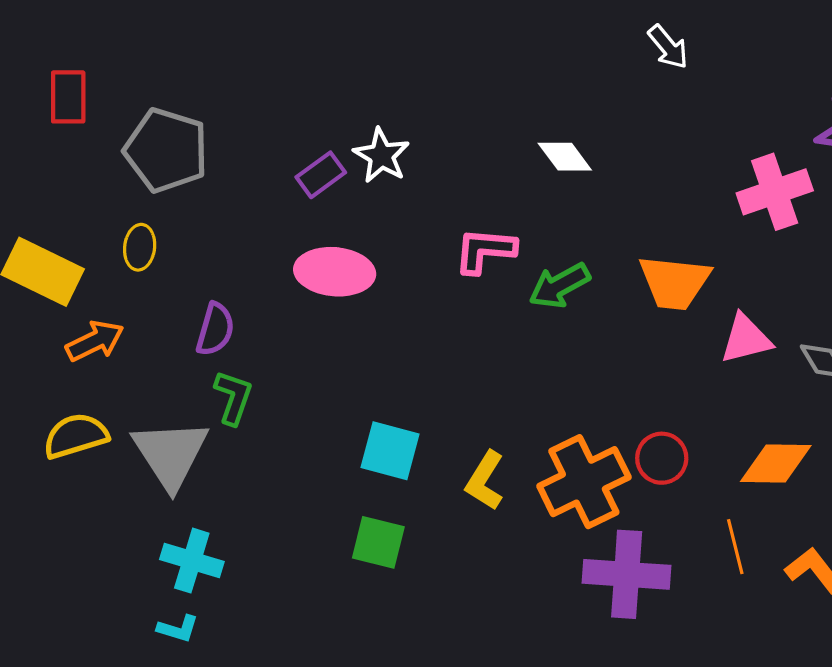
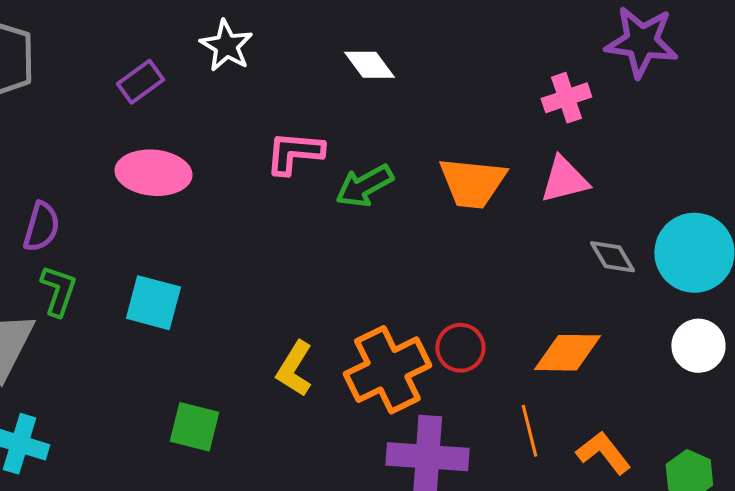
white star: (381, 156) -> (226, 46), moved
pink cross: (775, 192) -> (566, 98), size x0.7
pink triangle: (746, 339) -> (564, 180), moved
cyan square: (390, 451) -> (153, 303), moved

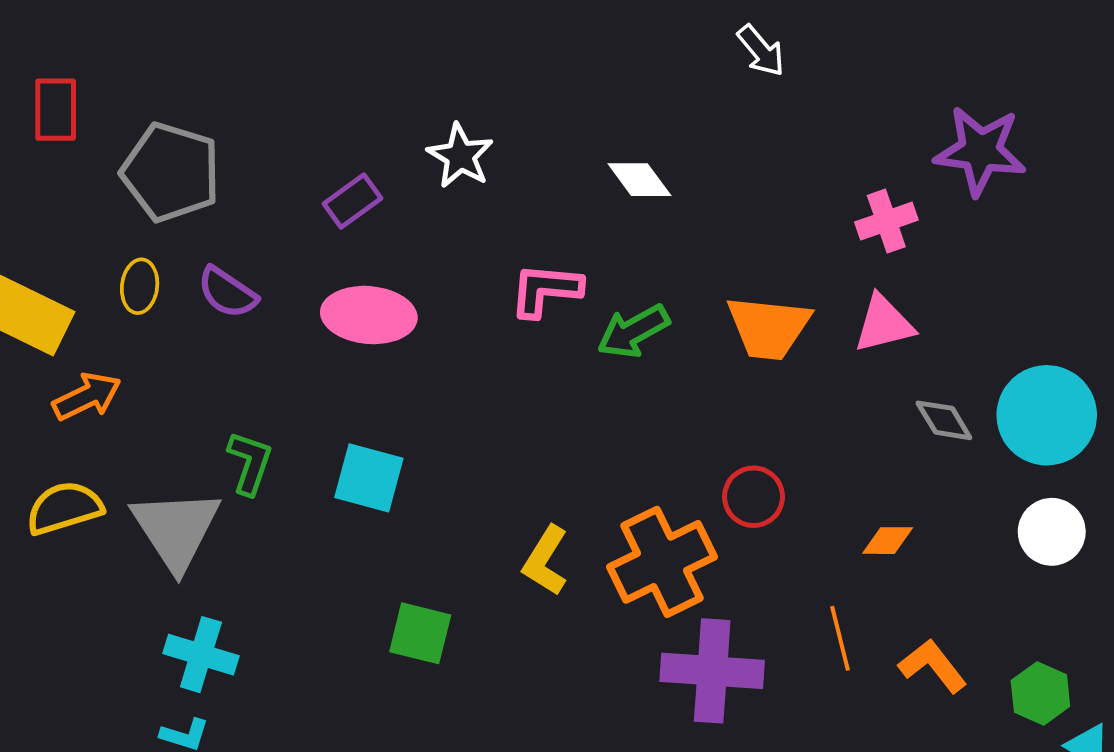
purple semicircle: (41, 227) -> (227, 292), moved, turned 108
red circle: (460, 348) -> (754, 497), moved
orange diamond: (567, 353) -> (888, 541), size x0.6

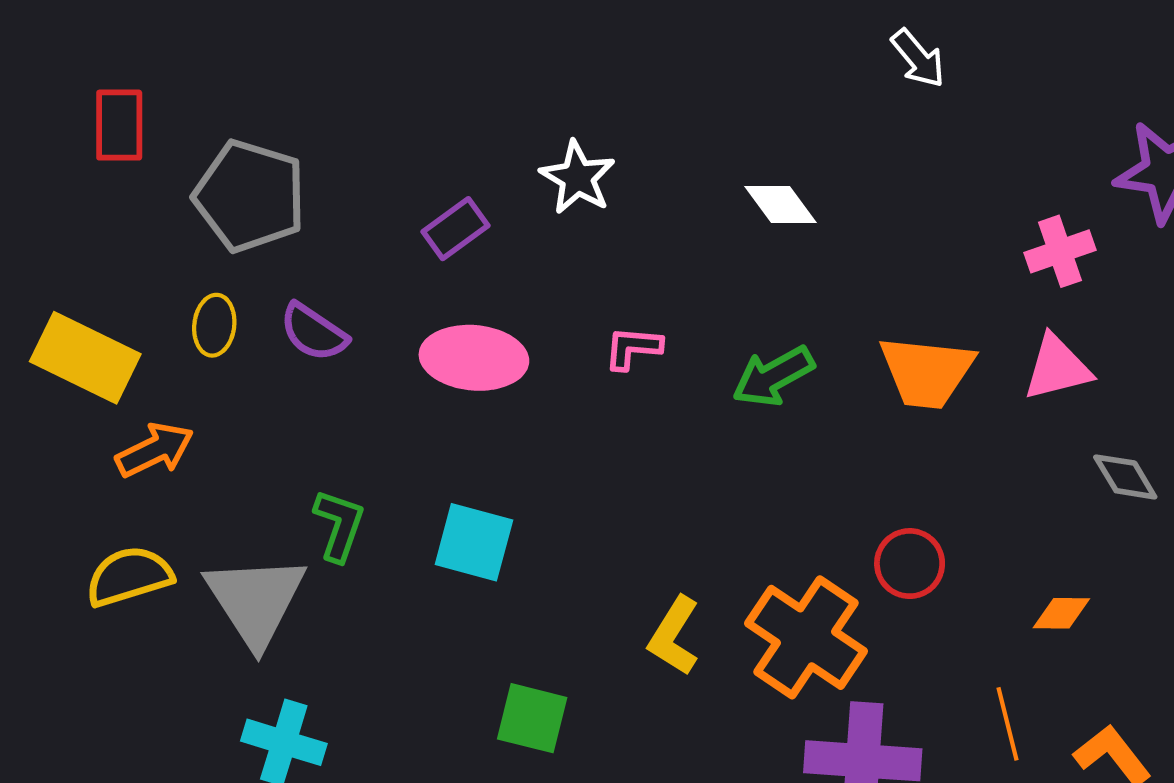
pink L-shape: (546, 290) -> (633, 348), moved, size x0.7
orange cross: (662, 562) -> (806, 637), turned -30

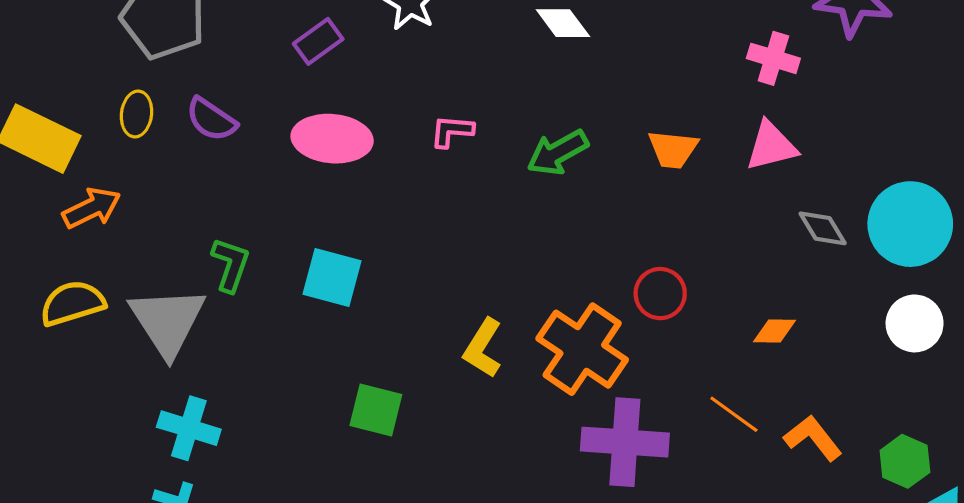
pink cross: (1060, 251) -> (773, 58), turned 36
orange trapezoid: (927, 372) -> (673, 149), size x0.7
orange line: (1007, 724) -> (734, 414), turned -40

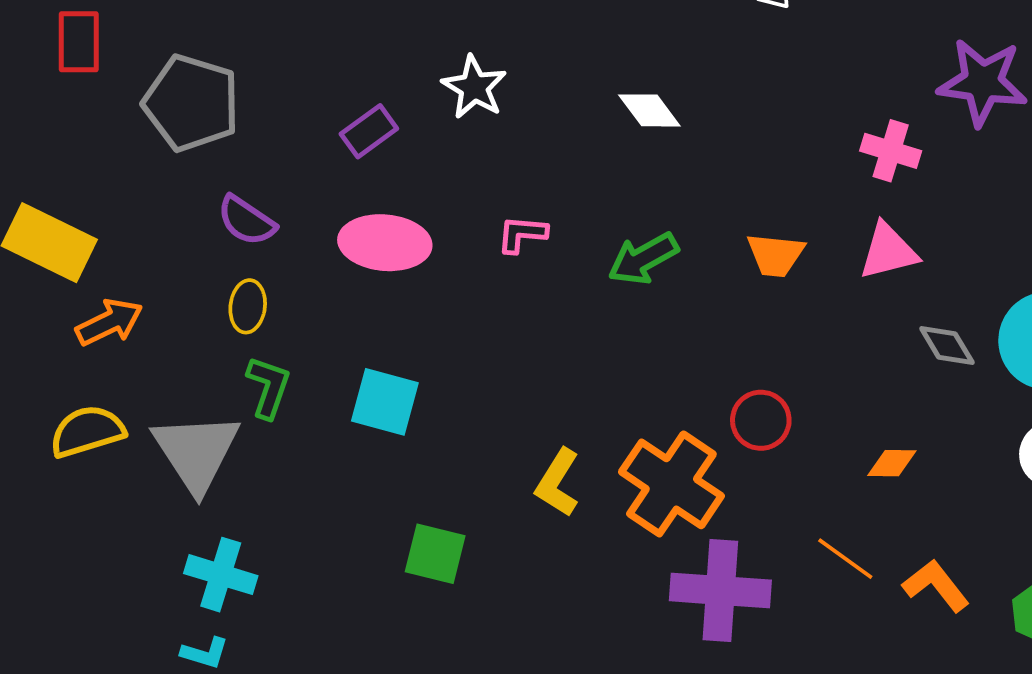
yellow ellipse: (136, 114) -> (248, 306), moved

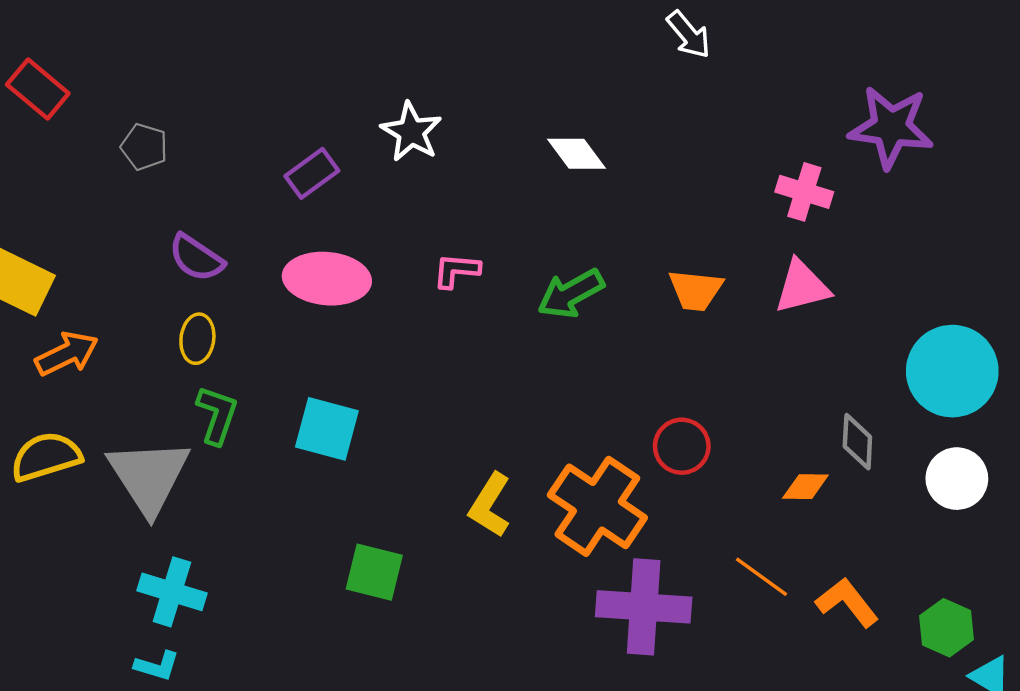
red rectangle: (79, 42) -> (38, 89), turned -50
gray pentagon: (191, 103) -> (144, 147), size x0.5
gray diamond: (947, 346) -> (857, 442), moved, turned 34

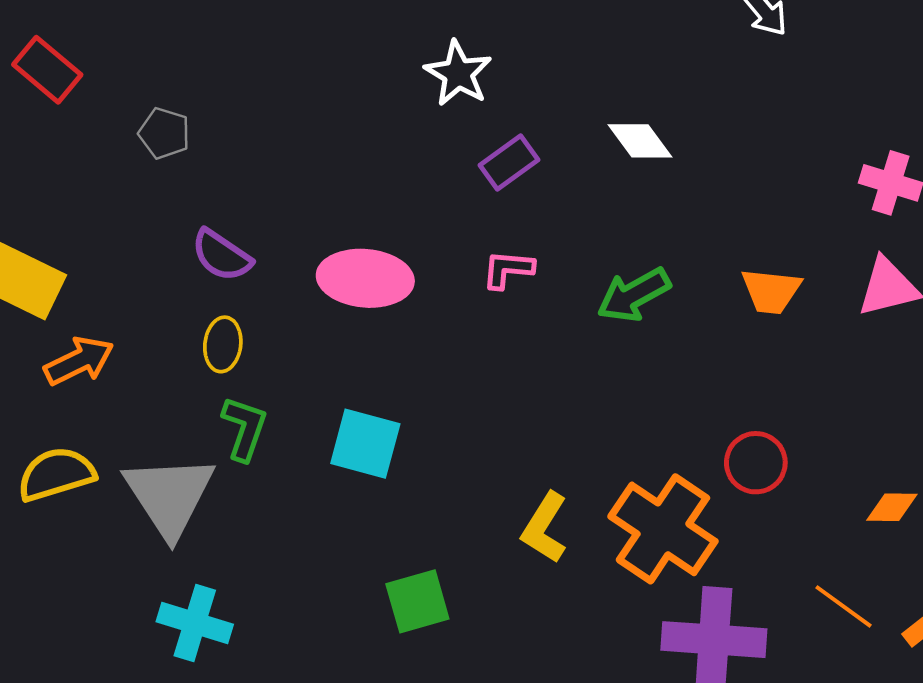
white star: (411, 132) -> (458, 73), moved
purple rectangle: (312, 173) -> (509, 163), moved
green square: (374, 572) -> (417, 601), turned -30

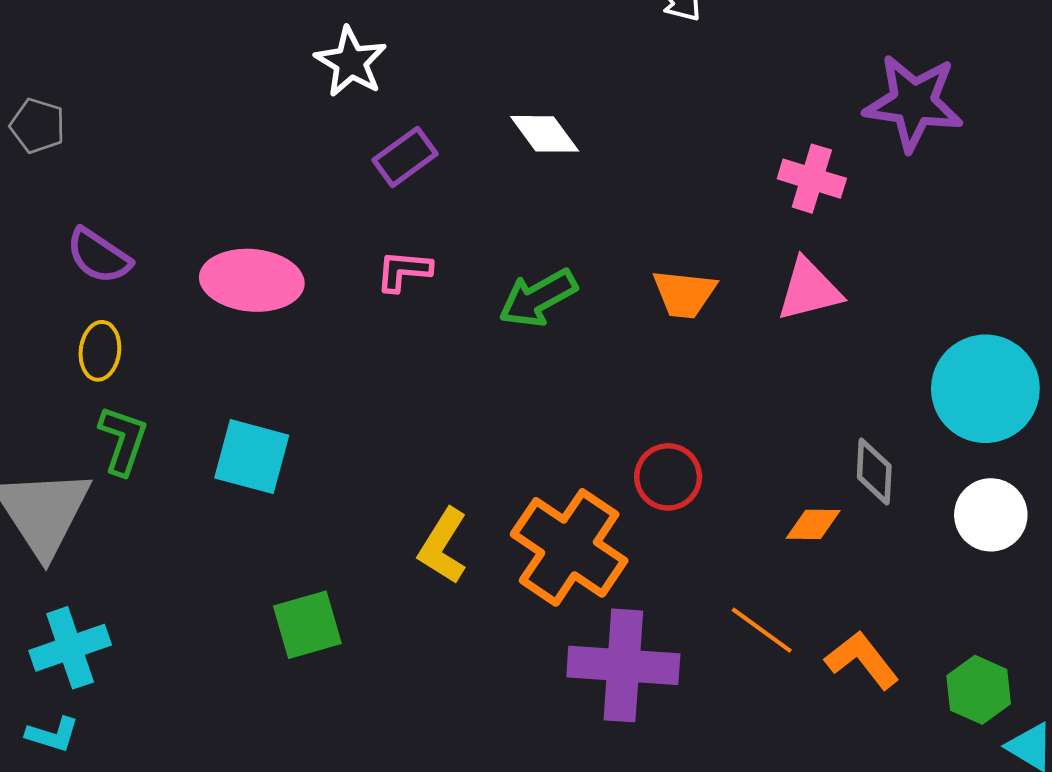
cyan cross: (195, 623) -> (70, 648), turned -36

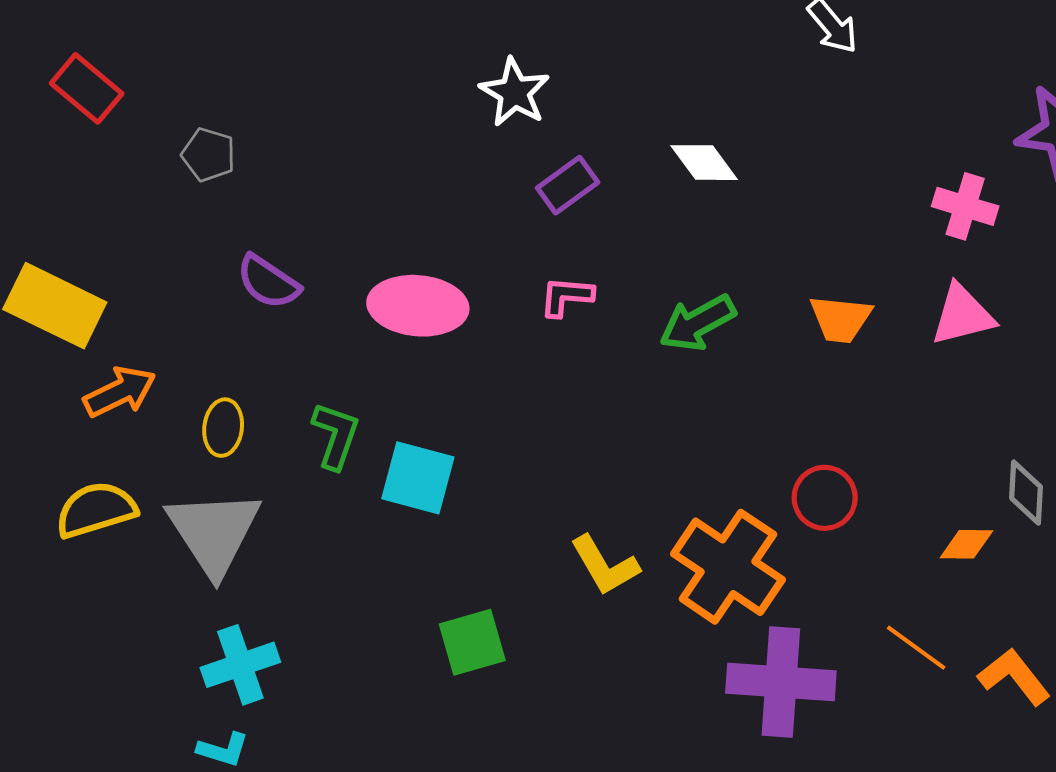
yellow ellipse: (100, 351) -> (223, 428), moved
green L-shape: (123, 440) -> (336, 436), moved
yellow L-shape: (443, 546) -> (605, 565), turned -62

